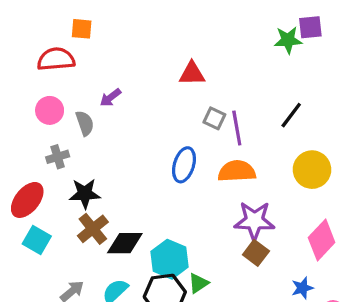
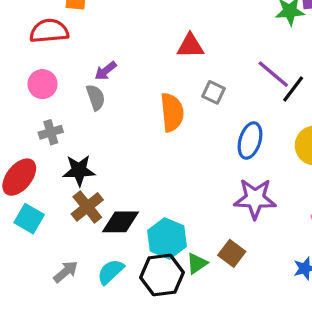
gray semicircle: (85, 123) -> (96, 97), moved
purple line: (237, 128) -> (273, 74), moved, turned -40
blue ellipse: (184, 165) -> (250, 141), moved
orange semicircle: (237, 171) -> (172, 112), moved, turned 87
brown square: (256, 253) -> (232, 253), moved

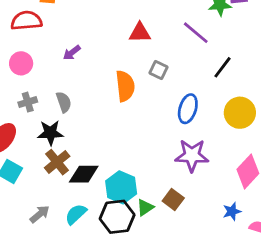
purple line: (273, 74) -> (196, 33), moved
gray semicircle: (96, 97) -> (64, 102), moved

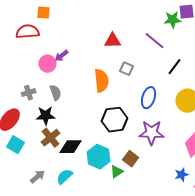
pink circle: (21, 63) -> (48, 64), moved
brown square: (173, 199) -> (131, 159), moved
black hexagon: (117, 217) -> (115, 120), moved

